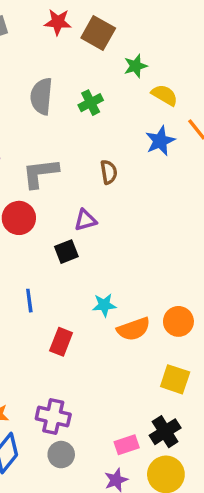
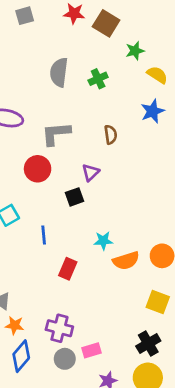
purple triangle: (85, 220) -> (91, 172), turned -30
pink rectangle: (127, 445) -> (92, 350), moved

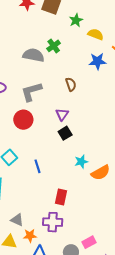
gray semicircle: (59, 72) -> (33, 55), moved, turned 105
blue star: (152, 111) -> (98, 61), turned 30
black square: (75, 197) -> (65, 133), moved
red rectangle: (68, 269) -> (61, 197), moved
purple cross: (59, 328) -> (53, 222), moved

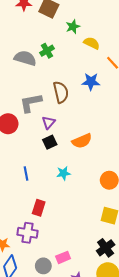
blue star: (98, 61) -> (91, 82), moved
brown semicircle: (71, 84) -> (61, 92), size x1.5
gray L-shape: (31, 92) -> (31, 103), moved
blue line: (37, 166) -> (26, 174), moved
orange semicircle: (101, 173) -> (82, 141), moved

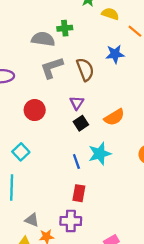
green cross: (47, 51) -> (65, 28), turned 32
gray L-shape: (31, 103) -> (52, 68), moved
cyan star: (63, 173) -> (100, 154), size x1.5
blue line: (26, 174) -> (76, 161), moved

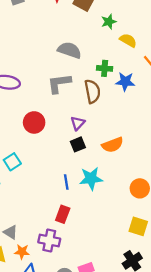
green cross: (65, 28) -> (105, 68), moved
gray semicircle: (43, 39) -> (70, 50), moved

